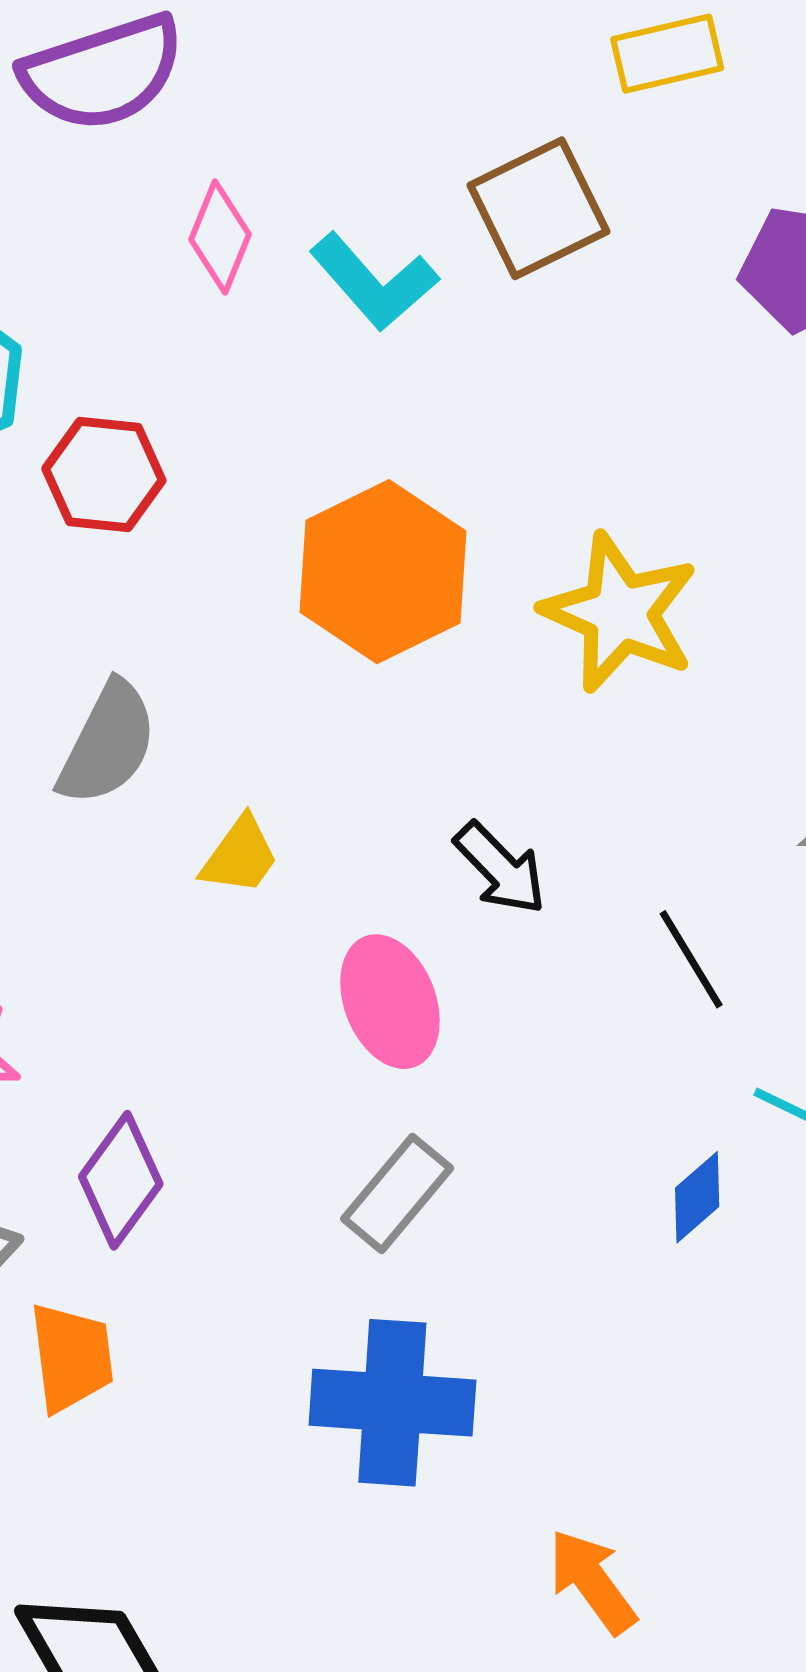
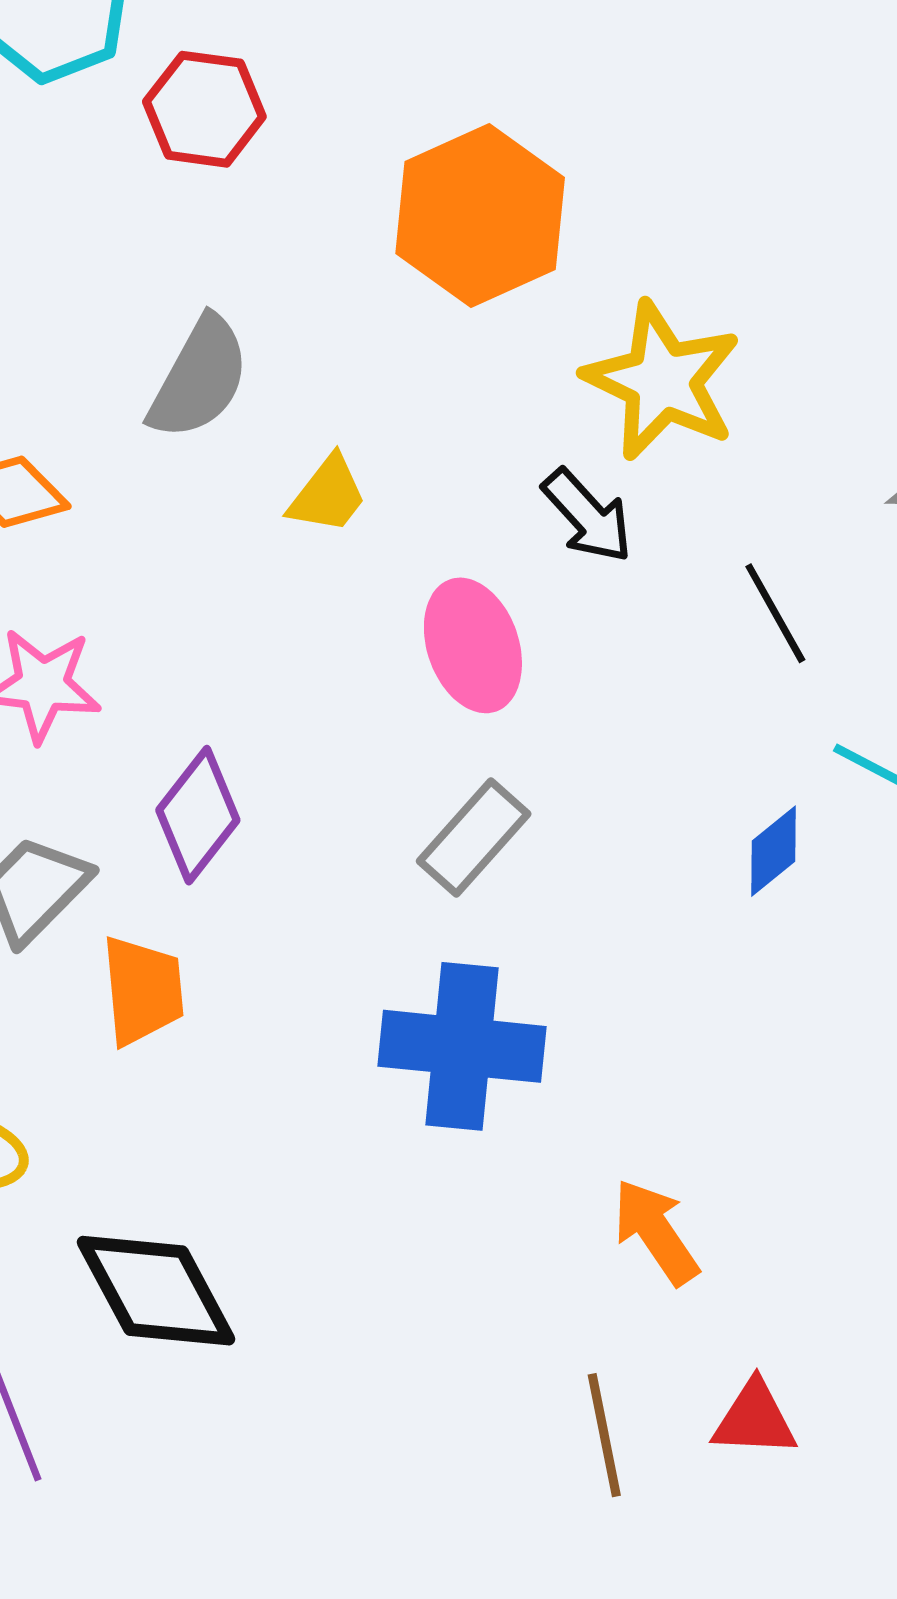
yellow star: (620, 613) -> (662, 381), moved

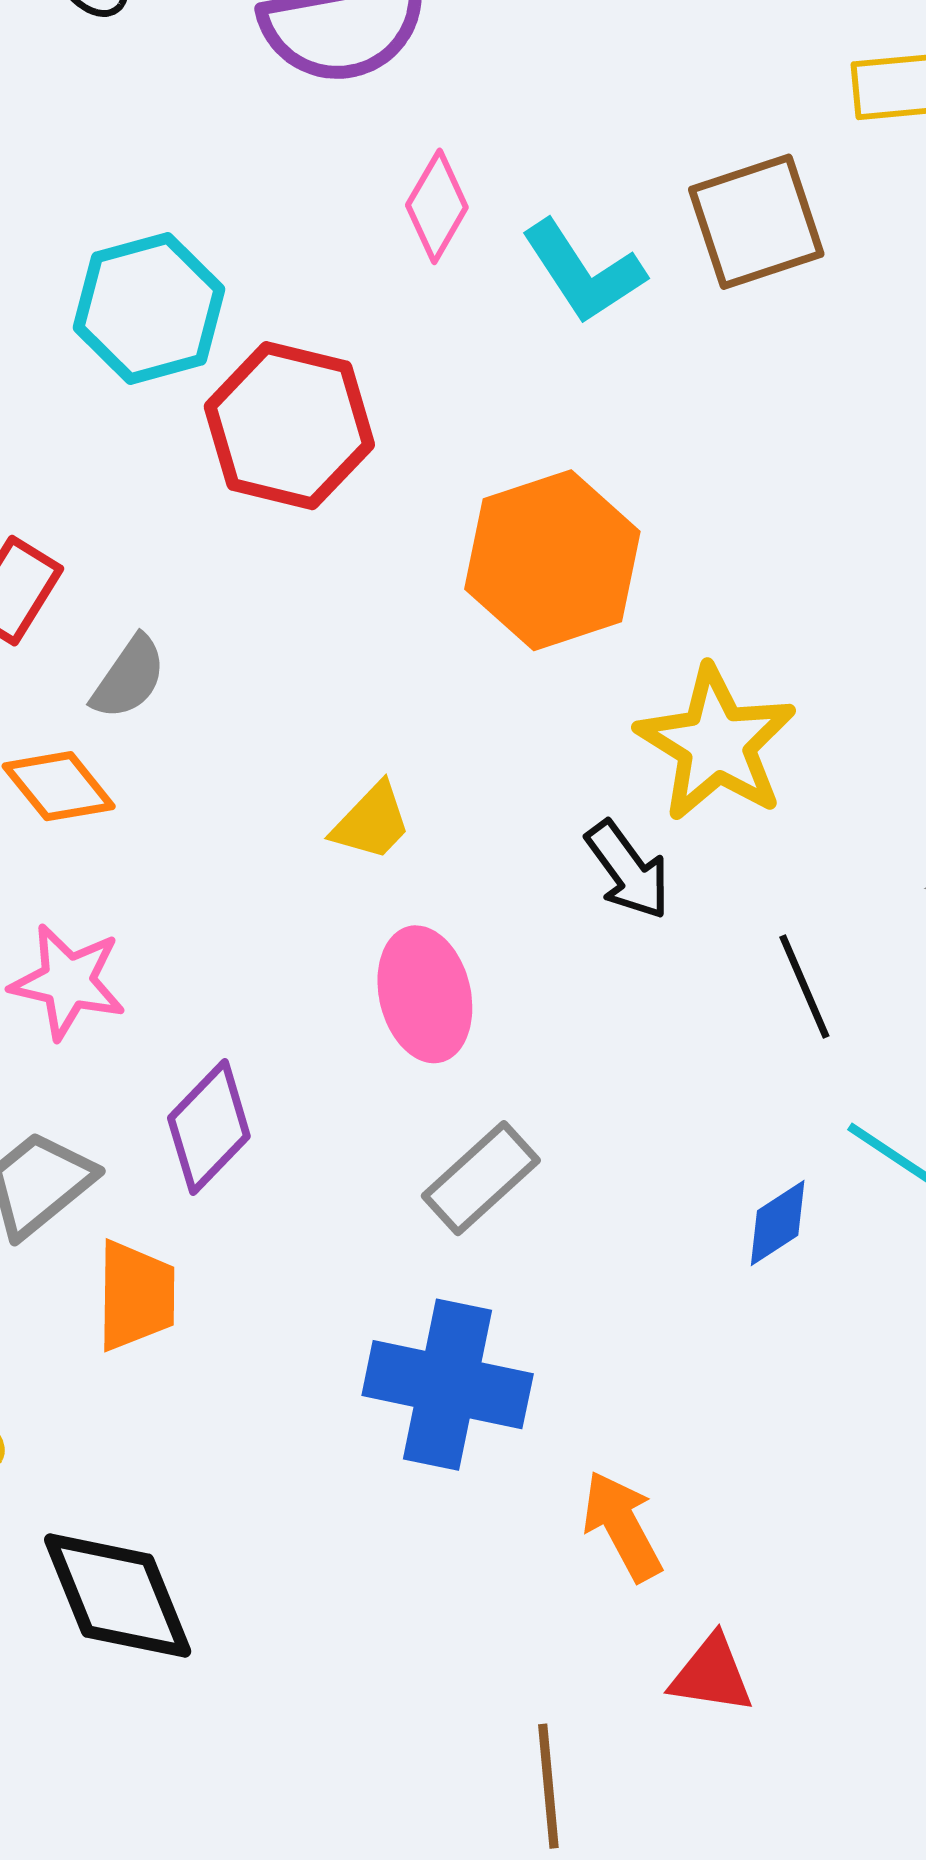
red hexagon: (204, 109) -> (289, 426), size x1.4
gray semicircle: (199, 378) -> (129, 678), moved, size x0.7
pink ellipse: (473, 645) -> (425, 994), moved
orange arrow: (656, 1232) -> (622, 1526), moved
red triangle: (754, 1419) -> (712, 1674), moved

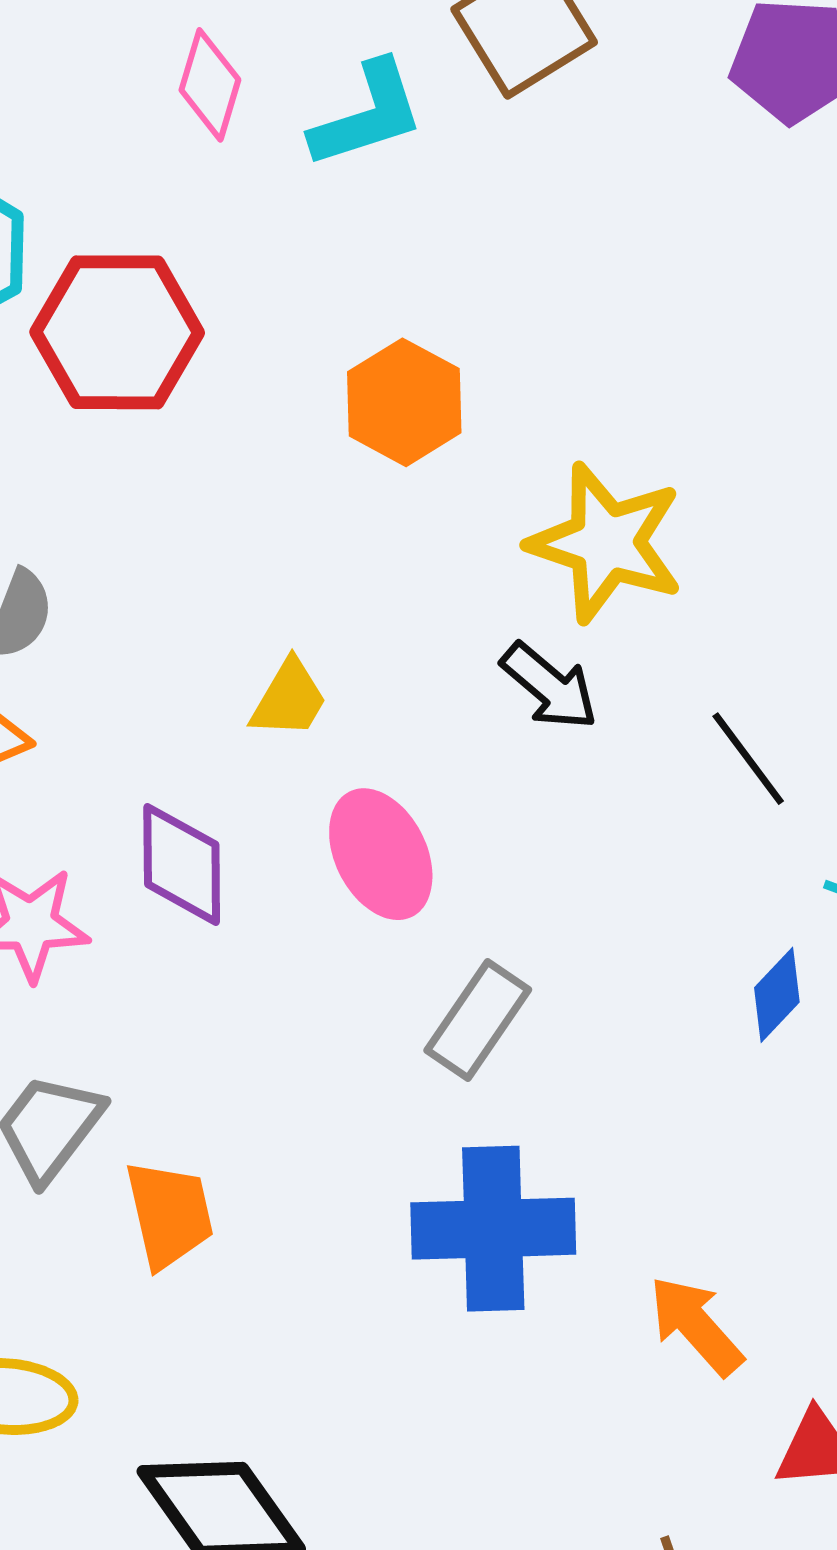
cyan L-shape: (583, 272) -> (367, 115), turned -61
orange hexagon: (552, 560) -> (404, 402), size x0.7
purple diamond: (209, 1127) -> (182, 864), moved, turned -31

